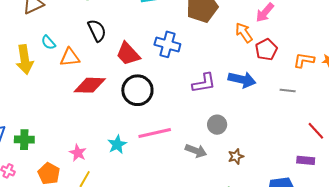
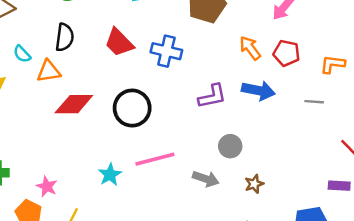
black semicircle: (97, 30) -> (65, 37), moved, turned 35
orange arrow: (244, 33) -> (250, 48), moved
red pentagon: (266, 50) -> (286, 53), turned -30
red trapezoid: (128, 54) -> (119, 42), moved
pink star: (78, 153) -> (47, 186), moved

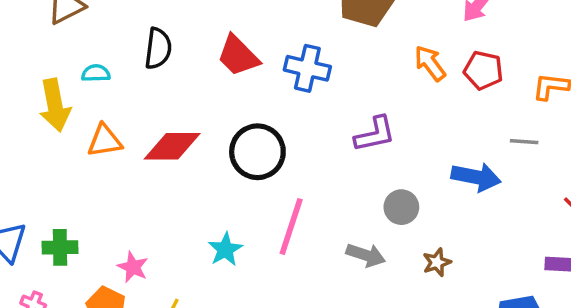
cyan semicircle: (22, 54) -> (96, 73), turned 132
orange triangle: (49, 71) -> (105, 141), moved
blue arrow: (258, 90) -> (476, 177), moved
pink line: (155, 159) -> (291, 226), turned -57

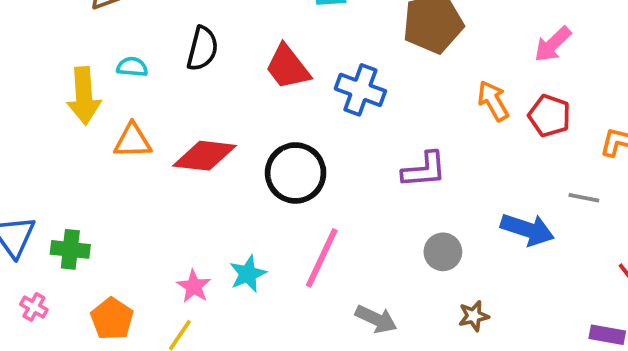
gray arrow: (366, 255) -> (376, 319), moved
pink star: (133, 267) -> (194, 286), moved

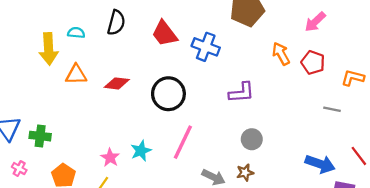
red diamond: (204, 156) -> (117, 83), size x0.7
blue arrow: (527, 229) -> (320, 164), moved
brown star: (474, 316) -> (245, 173), moved

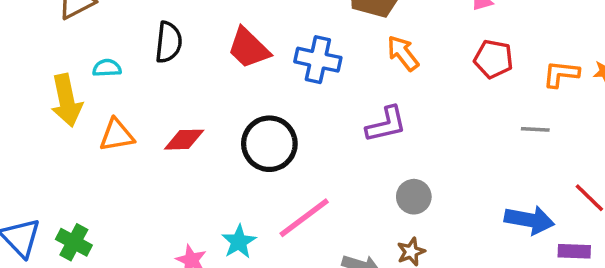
orange arrow: (281, 54) -> (403, 53), moved
green cross: (40, 136) -> (74, 242), turned 30
pink line: (183, 142) -> (304, 218), turned 36

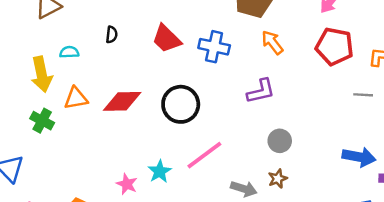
black semicircle: (169, 42) -> (112, 35), size x0.6
red pentagon: (493, 59) -> (335, 46), size x1.4
red diamond: (184, 140) -> (122, 101), size x1.4
green cross: (74, 242) -> (42, 121), moved

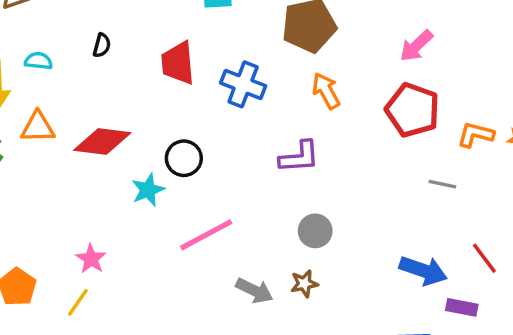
red trapezoid: (166, 39) -> (178, 63), turned 32
black circle: (181, 104) -> (184, 158), size x0.7
cyan star: (160, 172) -> (148, 190), moved

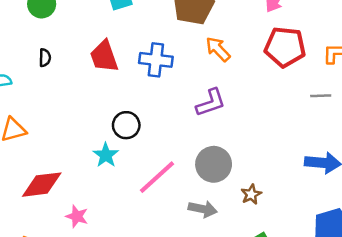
red diamond: (102, 142) -> (42, 185), moved
gray circle: (315, 231) -> (214, 164), moved, size x1.4
brown star: (304, 284) -> (251, 194), moved

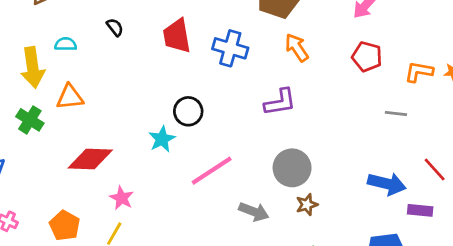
red pentagon: (285, 47) -> (367, 57), size x0.7
black semicircle: (45, 58) -> (115, 27), turned -48
gray circle: (214, 164) -> (292, 168), moved

